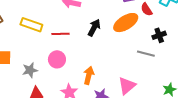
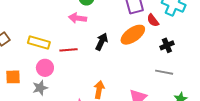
gray line: (146, 54) -> (164, 72), moved
pink circle: (57, 59) -> (45, 68), moved

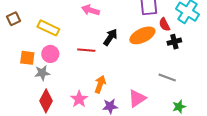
black cross: (167, 45) -> (174, 42), moved
red line: (68, 50) -> (86, 50), moved
orange square: (13, 77) -> (27, 58), moved

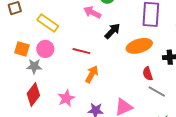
red semicircle: (164, 25) -> (148, 74), moved
black arrow: (110, 37) -> (112, 31), moved
orange arrow: (100, 84) -> (92, 74), moved

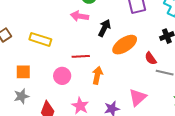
orange ellipse: (139, 46) -> (125, 45), moved
pink circle: (45, 49) -> (62, 76), moved
gray star: (34, 66) -> (21, 96), moved

